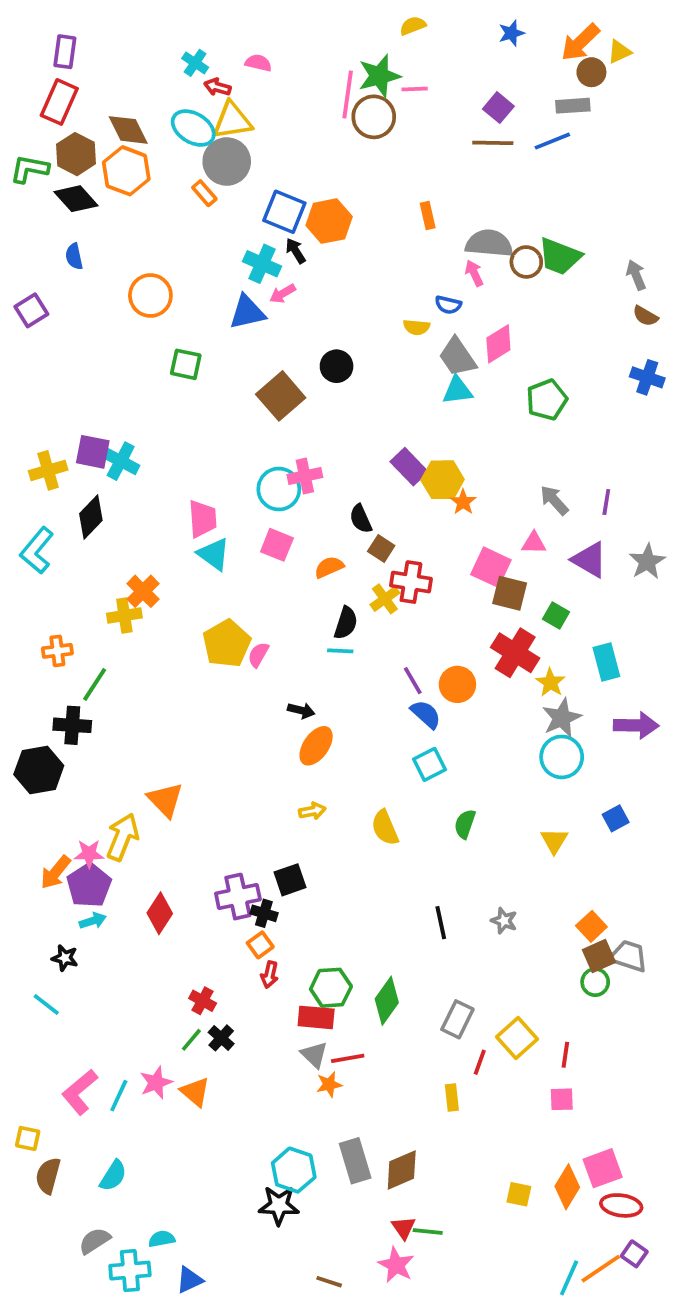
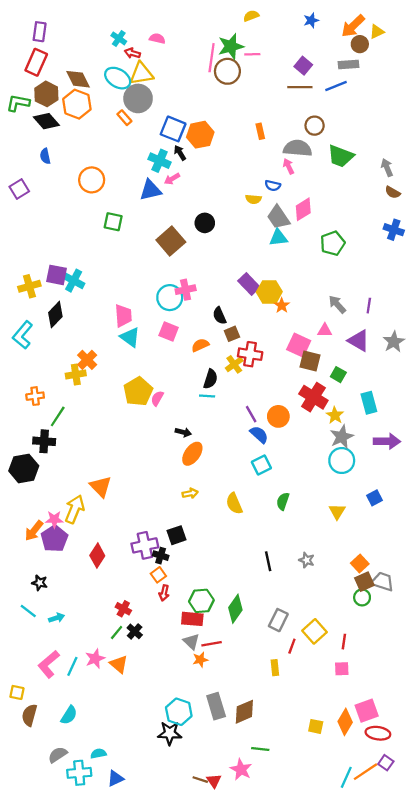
brown circle: (526, 262) -> (315, 126), moved
brown square: (381, 549) -> (232, 334), turned 35
cyan arrow: (93, 921) -> (57, 618), moved
red triangle: (403, 1228) -> (214, 781), moved

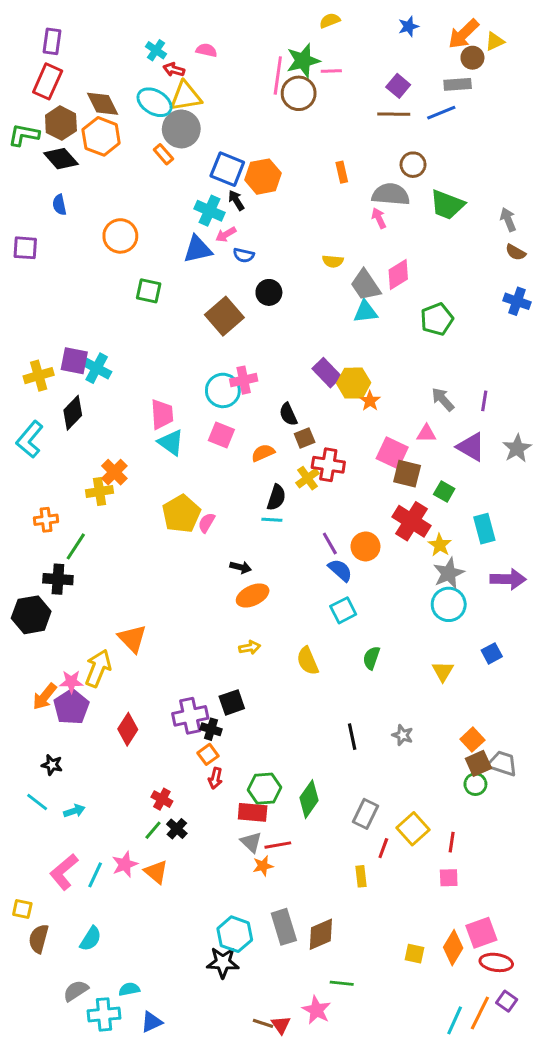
blue semicircle: (273, 186) -> (244, 255), moved
purple square: (19, 189) -> (25, 248), turned 36
orange ellipse: (192, 454) -> (253, 595), turned 30
orange line: (365, 772) -> (480, 1013), turned -30

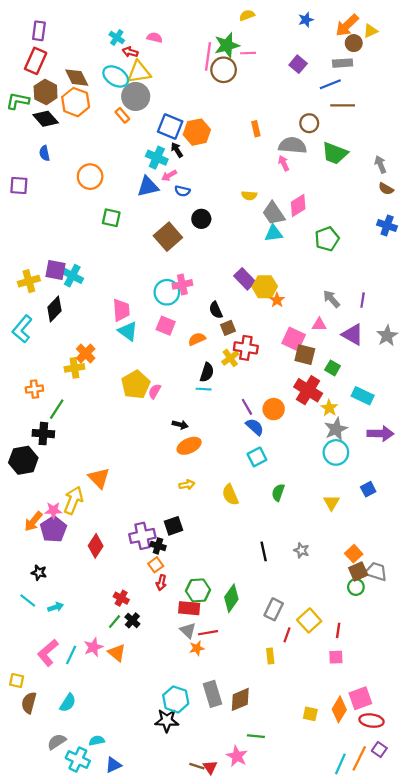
brown line: (394, 114) -> (343, 105), moved
cyan rectangle: (484, 529) -> (363, 396), turned -50
cyan cross: (104, 1014) -> (78, 759), turned 30

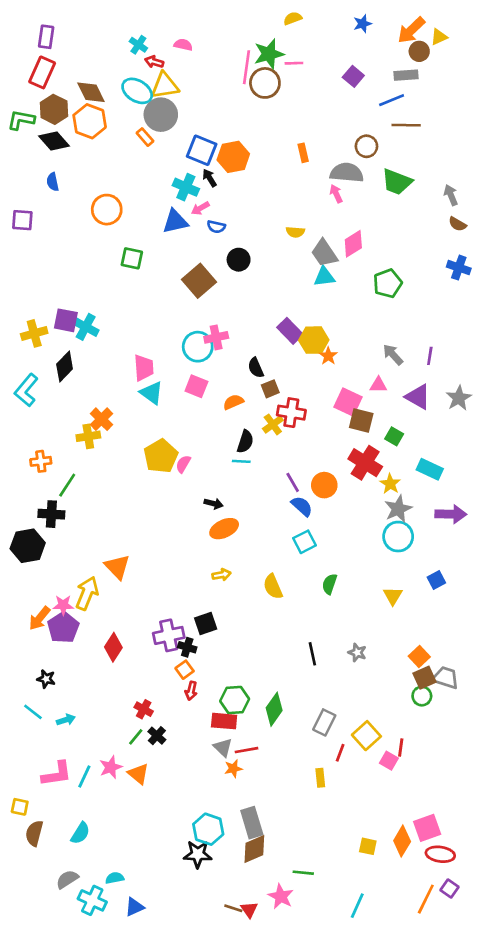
pink L-shape: (48, 653) -> (57, 774), turned -148
pink square: (336, 657) -> (389, 761), moved, turned 32
brown diamond: (240, 699) -> (254, 849), moved
cyan line: (340, 764) -> (357, 906), moved

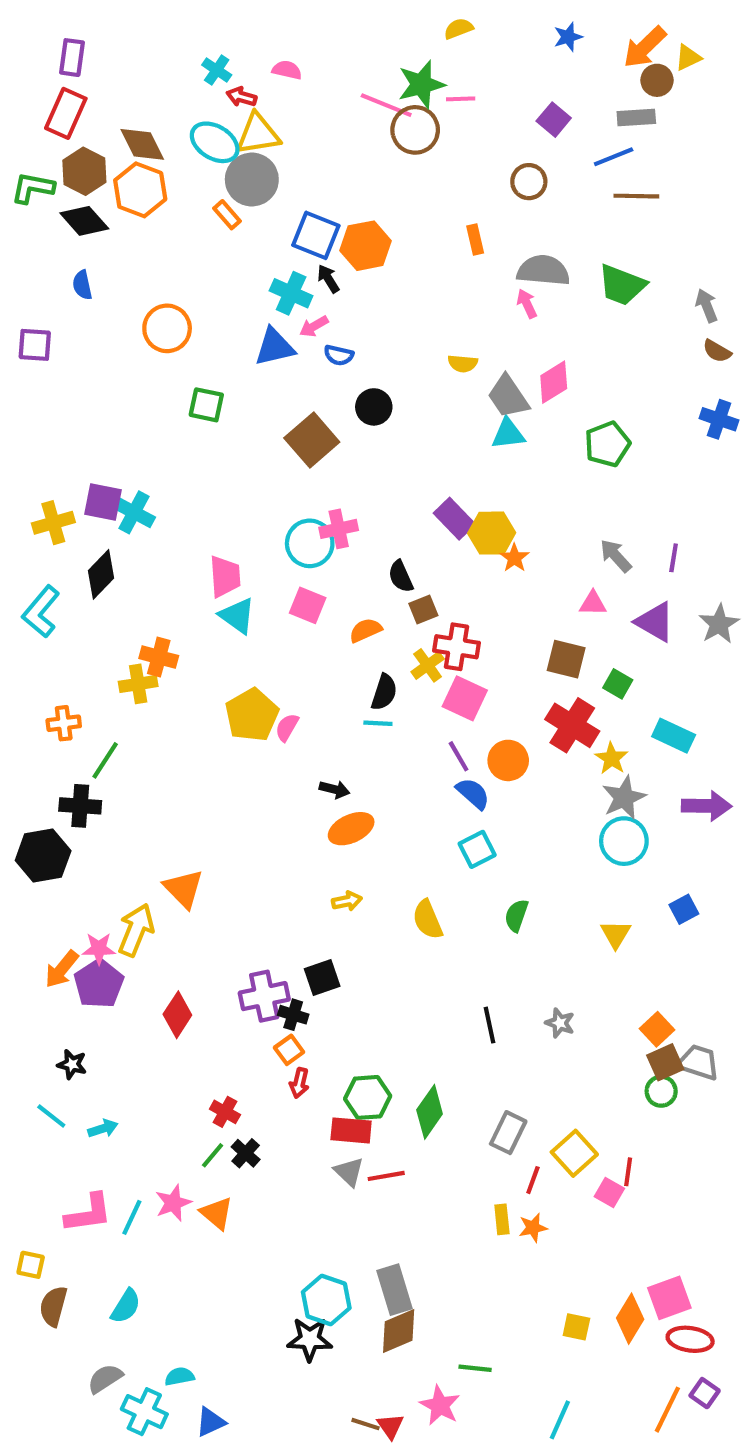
pink line: (246, 67) -> (386, 105), turned -76
brown circle: (366, 146) -> (529, 182), moved
pink square: (348, 402) -> (465, 698), moved
orange cross: (101, 419) -> (159, 657), turned -30
orange star: (233, 769) -> (533, 1228), moved

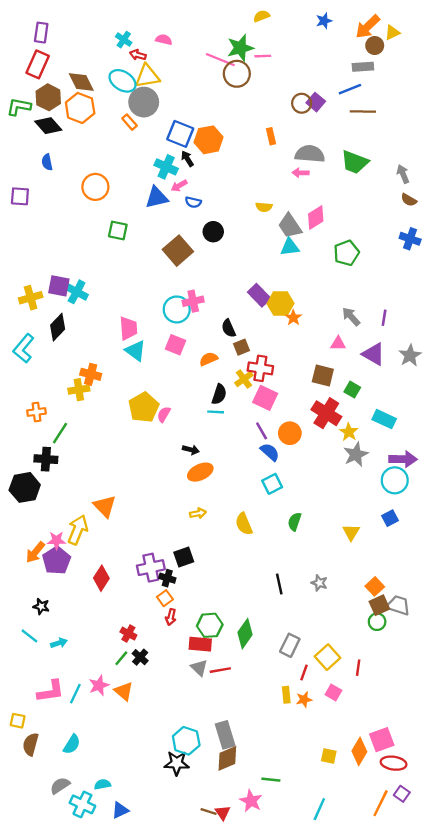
purple square: (554, 120) -> (316, 102), moved
pink arrow: (527, 304) -> (300, 173), turned -63
cyan circle: (624, 841) -> (395, 480), moved
pink square: (609, 1192) -> (333, 692), moved

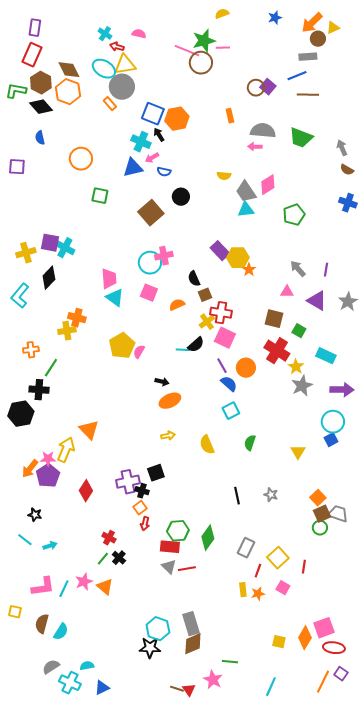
black semicircle: (219, 394) -> (196, 345), moved, turned 30
cyan circle: (395, 480) -> (333, 422), moved
brown semicircle: (31, 744) -> (42, 624), moved

